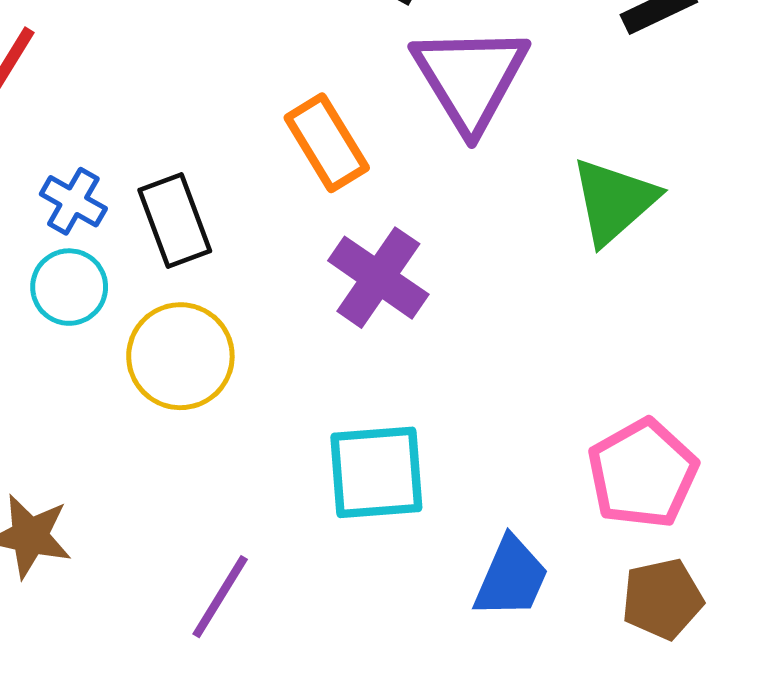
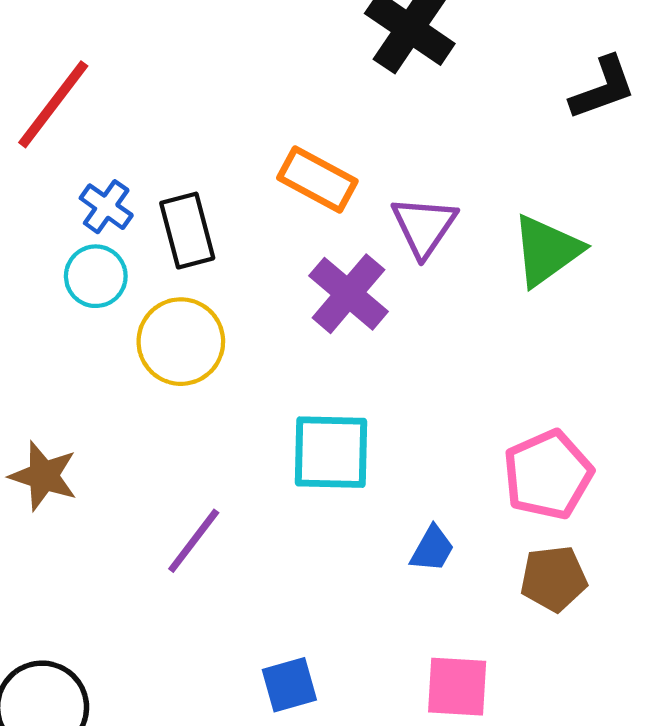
purple triangle: (470, 78) -> (424, 226), moved, size x0.7
orange rectangle: (327, 143) -> (317, 180), turned -36
blue trapezoid: (511, 578) -> (432, 549), size x0.7

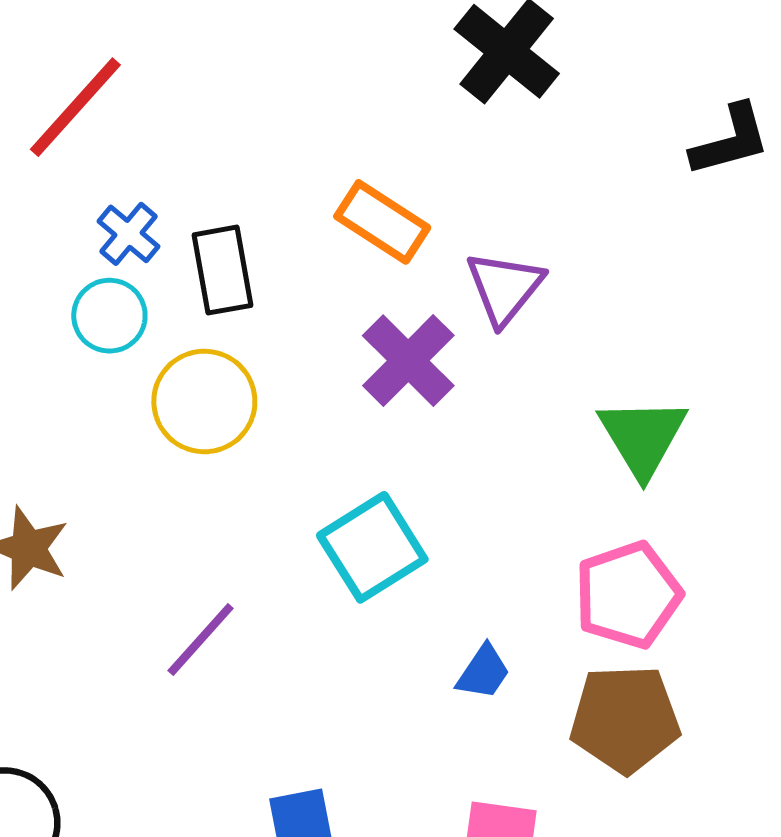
green triangle: (547, 250) -> (643, 437), moved, turned -30
cyan square: (331, 452) -> (372, 547), turned -38
brown pentagon: (554, 579) -> (625, 719), size x1.4

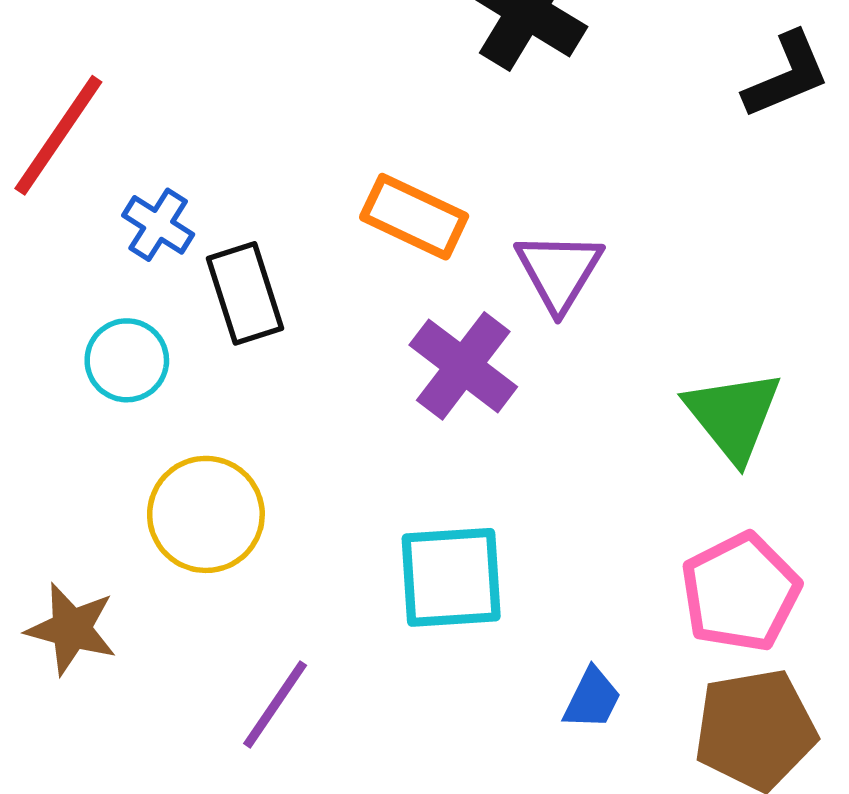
blue cross: (128, 234) -> (158, 225), moved
yellow circle: (204, 401) -> (206, 514), moved
cyan square: (372, 547) -> (451, 577), turned 36

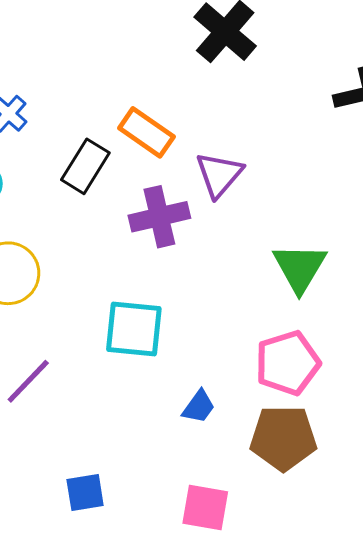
black rectangle: (245, 293) -> (85, 166), moved, turned 40
purple cross: (463, 366) -> (159, 217), turned 30

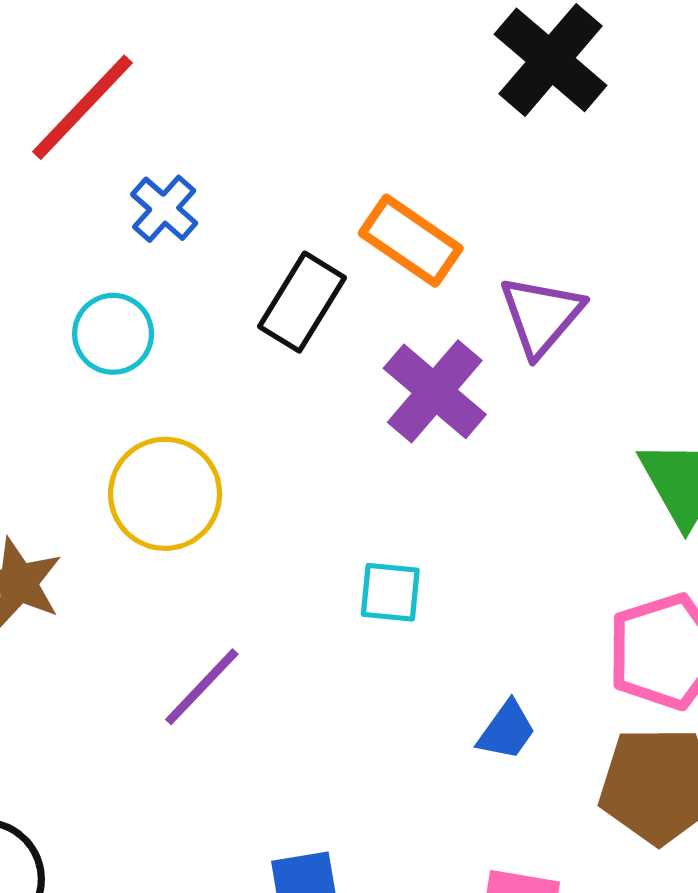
purple cross: (159, 217) -> (435, 391), turned -36
cyan square: (134, 329) -> (390, 592), size x0.6

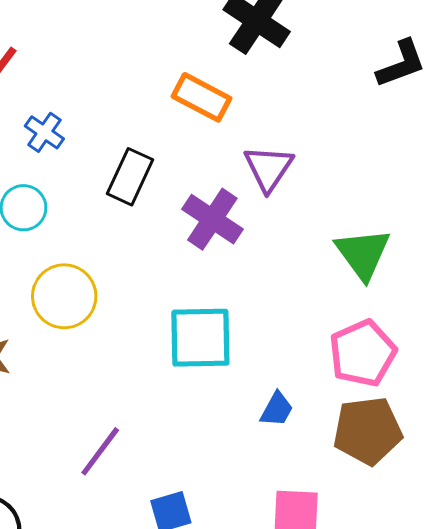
orange rectangle: (411, 241) -> (202, 97), moved
cyan square: (390, 592) -> (200, 338), size x1.8
purple line: (202, 687) -> (100, 451), moved

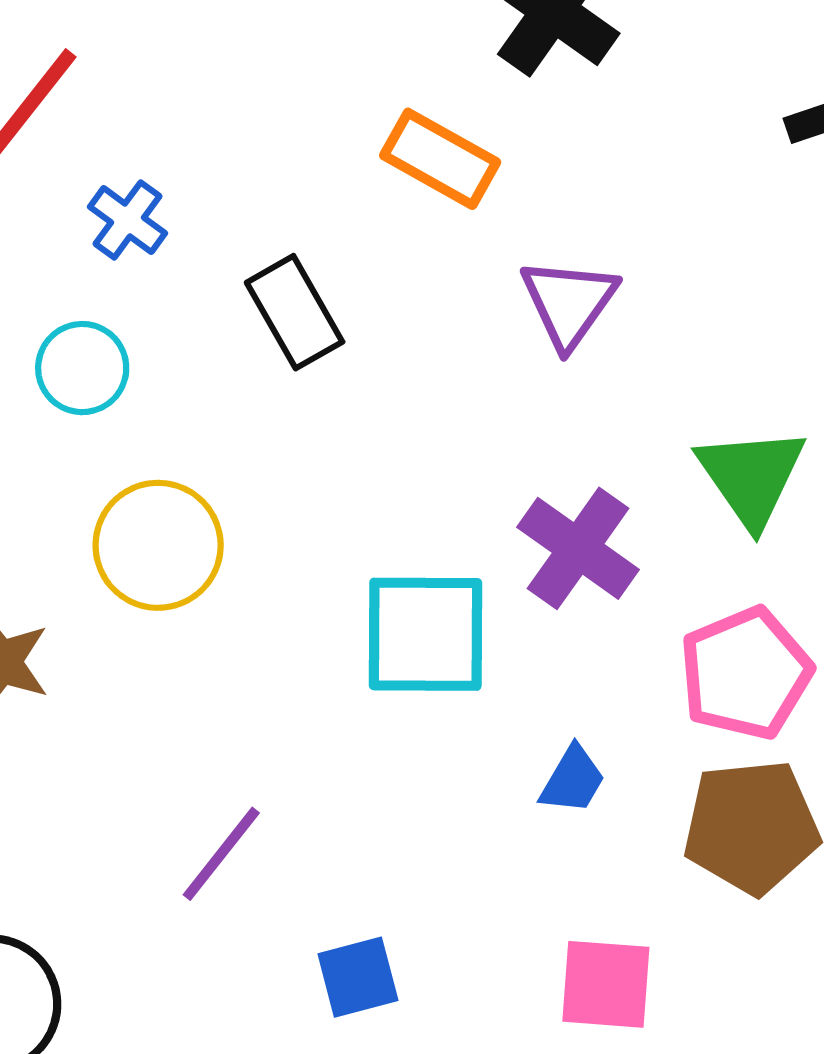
black rectangle: (130, 177) -> (295, 312), turned -56
purple cross: (212, 219) -> (578, 548), moved

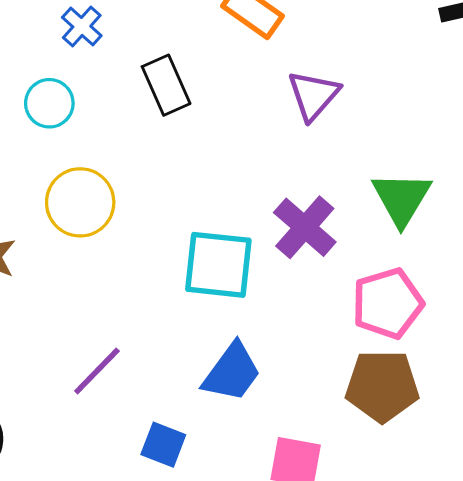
blue trapezoid: (573, 780) -> (232, 372), moved, size x1.6
blue square: (358, 977) -> (163, 445), turned 30

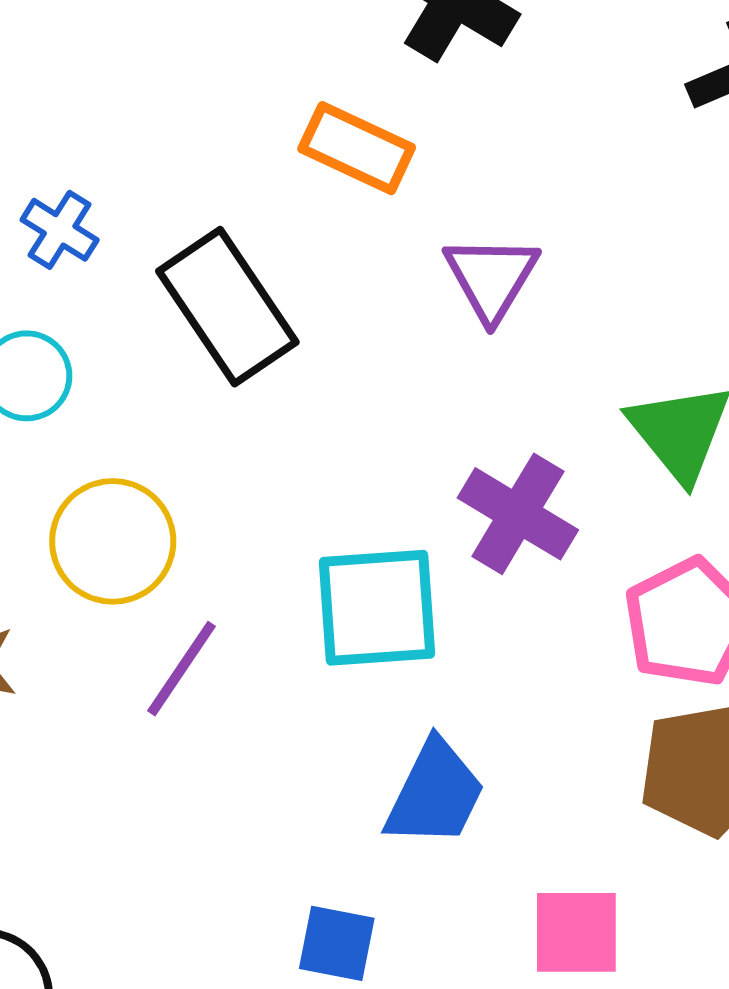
black rectangle: (166, 85) -> (227, 307), size x1.4
purple line: (97, 371) -> (181, 669), moved

